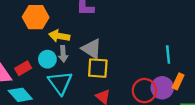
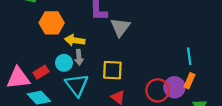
gray triangle: (92, 49) -> (120, 27), moved, turned 35
cyan line: (168, 55) -> (189, 56), moved

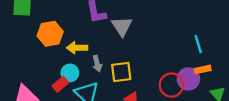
gray arrow: (79, 57) -> (97, 64), moved
red rectangle: (41, 72) -> (60, 84), moved
orange rectangle: (189, 81) -> (203, 69), turned 64

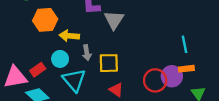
red rectangle: (60, 84) -> (38, 70), moved

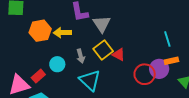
yellow arrow: (69, 36) -> (62, 33), moved
yellow square: (109, 63) -> (103, 50), moved, turned -30
cyan triangle: (74, 80) -> (90, 80), moved
red triangle: (116, 90) -> (119, 55), moved

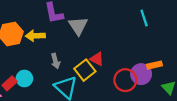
cyan line: (167, 39) -> (144, 18), moved
yellow square: (103, 50) -> (85, 70), moved
cyan circle: (57, 64) -> (24, 79), moved

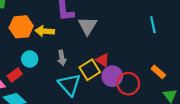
orange rectangle: (154, 65) -> (158, 72), turned 48
purple circle: (141, 74) -> (112, 76), moved
cyan circle: (24, 79) -> (30, 59), moved

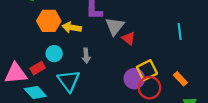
red triangle: (103, 60) -> (129, 38), moved
yellow square: (90, 70) -> (147, 70), moved
cyan triangle: (69, 85) -> (69, 81), moved

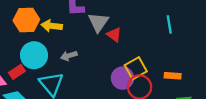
cyan circle: (54, 54) -> (34, 55), size x1.5
gray arrow: (86, 56) -> (69, 56), turned 80
orange rectangle: (180, 79) -> (173, 76), turned -40

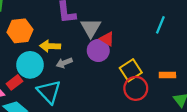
cyan line: (169, 24) -> (160, 25), turned 36
yellow arrow: (52, 26) -> (50, 46), moved
purple circle: (123, 78) -> (98, 51), moved

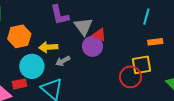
yellow square: (131, 70) -> (141, 65), moved, turned 30
orange rectangle: (167, 75) -> (155, 42), moved
red rectangle: (14, 82) -> (20, 84), turned 32

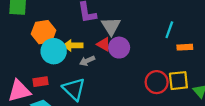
cyan line: (146, 17) -> (169, 30), moved
red triangle: (99, 35) -> (104, 44), moved
yellow square: (141, 65) -> (178, 81), moved
cyan circle: (32, 66) -> (54, 51), moved

